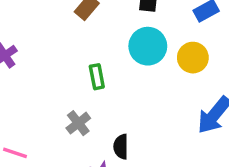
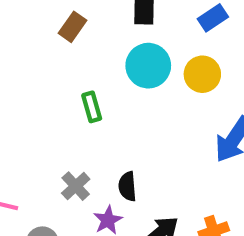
gray cross: (78, 123) -> (76, 186), moved

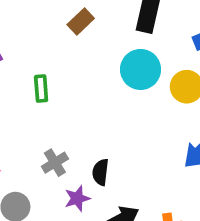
green rectangle: (92, 107) -> (41, 88), moved

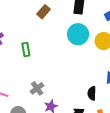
black semicircle: (101, 172) -> (92, 93), moved

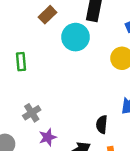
cyan circle: (78, 34) -> (75, 37), moved

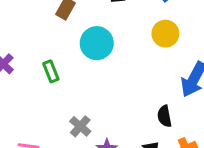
cyan circle: (75, 37) -> (97, 43), moved

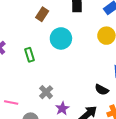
black semicircle: (164, 116) -> (102, 90), turned -56

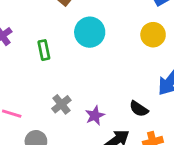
purple star: (62, 108) -> (95, 116), moved

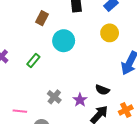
green rectangle: (44, 50) -> (33, 61), turned 64
black semicircle: (139, 109) -> (102, 90), moved

